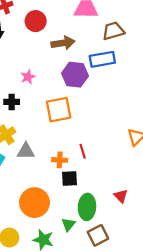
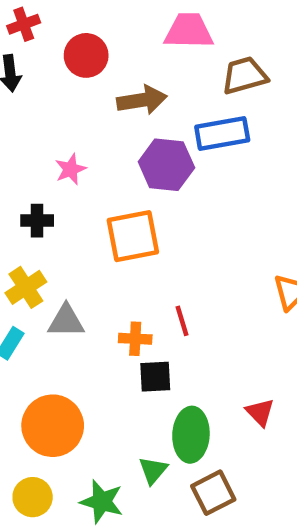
orange circle: (35, 203) -> (53, 426), moved

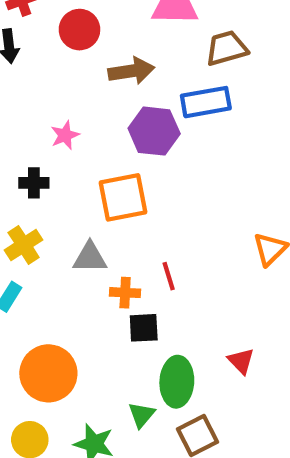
gray triangle: (66, 321) -> (90, 257), moved

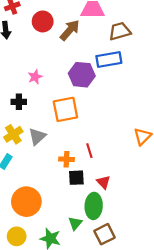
brown arrow: (131, 71) -> (70, 30), moved, turned -40
gray triangle: (90, 257) -> (37, 137), moved, turned -42
red triangle: (241, 361) -> (103, 182), moved

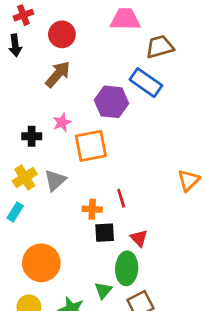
brown arrow: (70, 30) -> (58, 74), moved
blue rectangle: (109, 59) -> (146, 83), turned 45
pink star: (35, 77) -> (62, 122), moved

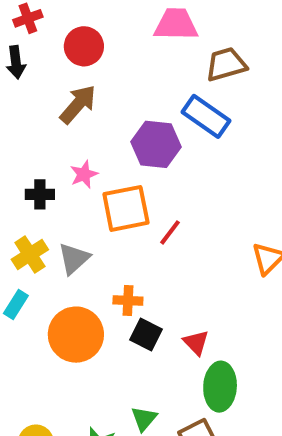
red line: (121, 198) -> (170, 232), moved, turned 54
black square: (105, 233) -> (146, 335), turned 30
orange circle: (41, 263) -> (76, 335), moved
green ellipse: (127, 268) -> (220, 387), moved

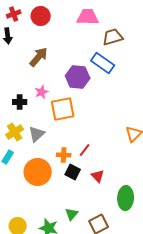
red circle: (84, 46) -> (41, 16), moved
red line: (170, 232) -> (85, 150), moved
green ellipse: (220, 387) -> (126, 198), moved

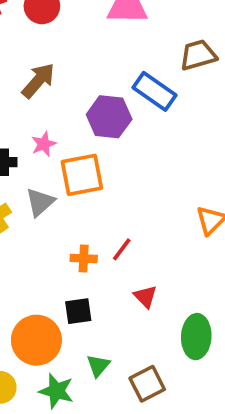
brown trapezoid: (113, 37) -> (198, 55), moved
gray triangle: (37, 134) -> (40, 202), moved
orange circle: (38, 172) -> (36, 340), moved
black square: (73, 172) -> (78, 311), moved, turned -35

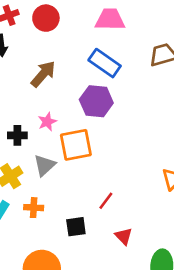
blue rectangle: (154, 91) -> (105, 63), moved
orange cross: (84, 258) -> (34, 208), moved
black square: (78, 311) -> (76, 227), moved

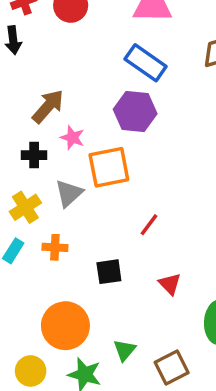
brown arrow: (43, 74) -> (48, 106), moved
pink star: (47, 122) -> (72, 138), turned -30
red line: (106, 201) -> (149, 225), moved

